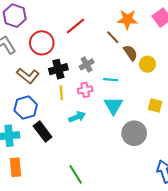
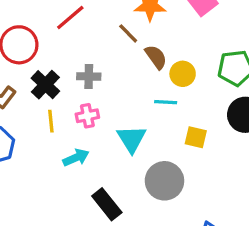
gray cross: (87, 64) -> (89, 76), turned 32
black cross: (58, 69) -> (45, 85), turned -30
cyan line: (111, 80) -> (166, 102), moved
black rectangle: (43, 132) -> (107, 204), moved

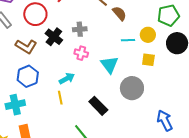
yellow circle: (183, 74) -> (148, 35), moved
pink cross: (87, 116) -> (81, 53), turned 32
yellow line: (51, 121) -> (60, 98), moved
cyan arrow: (76, 158) -> (67, 79), moved

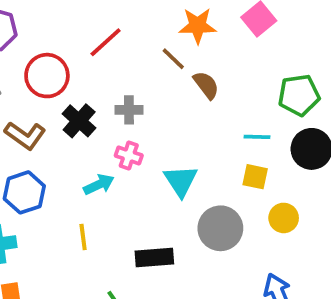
yellow circle: (148, 35) -> (284, 218), moved
cyan line: (128, 40) -> (257, 137), moved
cyan arrow: (67, 79) -> (99, 185), moved
black rectangle: (98, 106) -> (154, 257), turned -54

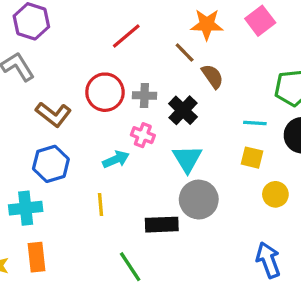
red circle: (47, 76) -> (105, 92), moved
black cross: (79, 121) -> (183, 110), moved
gray circle: (220, 228) -> (199, 200), moved

